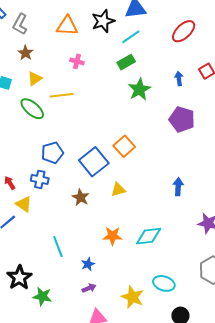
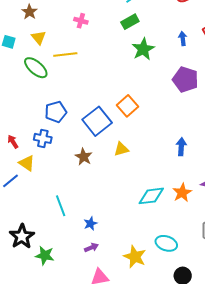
yellow triangle: (35, 79) -> (39, 38), turned -35
orange star: (113, 236) -> (182, 193), moved, turned -30

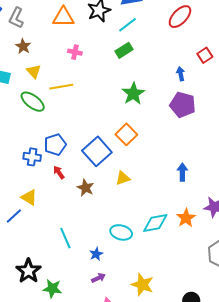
blue arrow: (183, 38) -> (181, 74), moved
green star: (143, 49) -> (133, 94), moved
blue cross: (43, 138) -> (32, 157), moved
red arrow: (13, 142) -> (59, 172), moved
cyan ellipse: (166, 243) -> (121, 232), moved

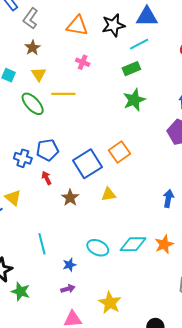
green star: (133, 94) -> (134, 100), moved

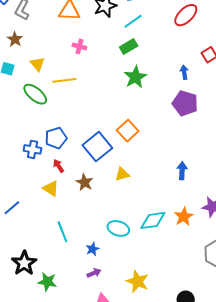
brown star: (33, 48) -> (15, 39), moved
yellow triangle: (13, 198) -> (51, 188), moved

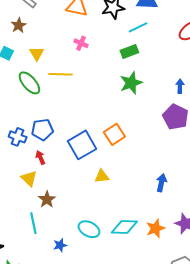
brown star: (85, 182) -> (47, 199), moved

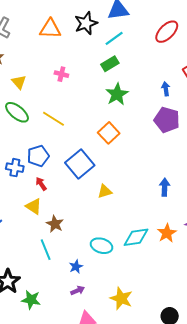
pink cross: (81, 43) -> (61, 74), moved
yellow line: (61, 74) -> (54, 119), moved, turned 40
orange square: (114, 134) -> (109, 133), moved

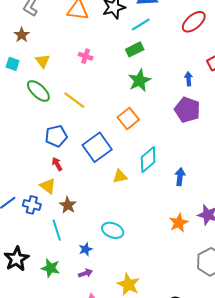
blue cross: (15, 168) -> (32, 205), moved
cyan diamond: (136, 237) -> (148, 160), moved, turned -36
green star: (31, 300) -> (50, 268), moved

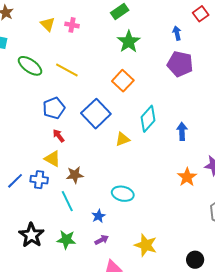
yellow triangle: (43, 61) -> (48, 24), moved
brown star: (68, 205) -> (75, 175), turned -30

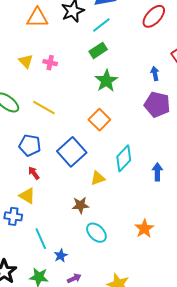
blue pentagon: (54, 108) -> (30, 145), turned 30
brown star: (75, 175) -> (80, 205), moved
orange star: (187, 177) -> (144, 229), moved
cyan ellipse: (123, 194) -> (96, 233), turned 30
blue star: (98, 216) -> (61, 256), moved

